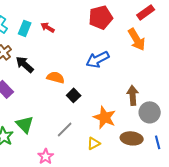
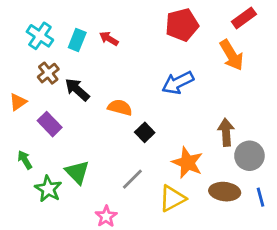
yellow triangle: (94, 143) -> (172, 198), size x1.5

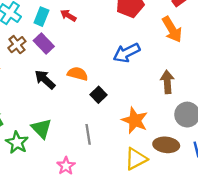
black arrow: (77, 90) -> (45, 80), moved
purple rectangle: (50, 124) -> (44, 43), moved
brown arrow: (226, 132) -> (167, 82), moved
gray line: (132, 179) -> (88, 134), turned -54
yellow triangle: (172, 198) -> (136, 159), moved

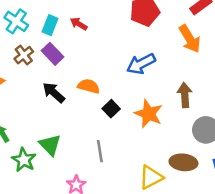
orange star: (135, 120) -> (149, 114), moved

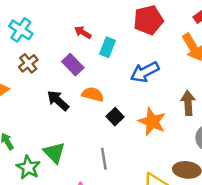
cyan rectangle: (50, 25) -> (108, 47), moved
purple rectangle: (52, 54) -> (73, 65), moved

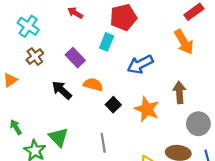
red pentagon: (148, 20) -> (123, 17), moved
red arrow: (83, 32) -> (75, 13), moved

